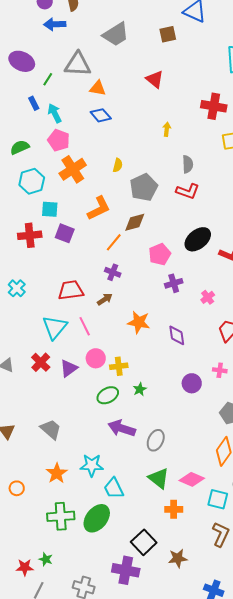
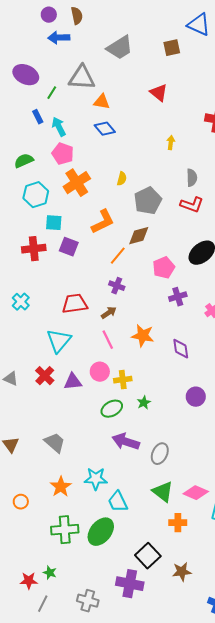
pink line: (85, 326) -> (108, 340), moved
purple triangle: (69, 368) -> (73, 382), turned 30

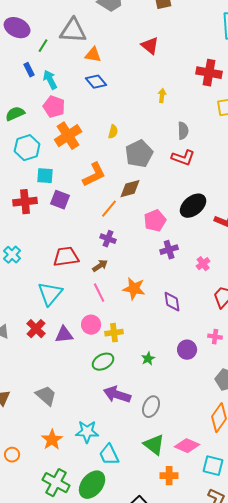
green star: (144, 403) -> (148, 359), moved
green cross: (65, 530) -> (56, 483), turned 32

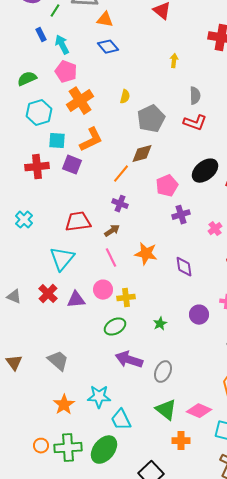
orange L-shape: (94, 175) -> (91, 140), moved
orange circle: (12, 455) -> (41, 446), moved
green cross: (56, 483) -> (68, 448), turned -32

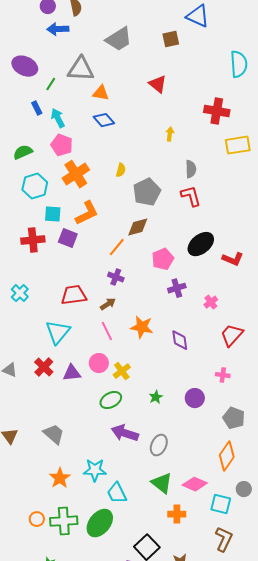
red L-shape: (195, 123) -> (191, 196), turned -125
yellow cross: (126, 298) -> (122, 371), turned -30
purple circle: (199, 315) -> (195, 398), moved

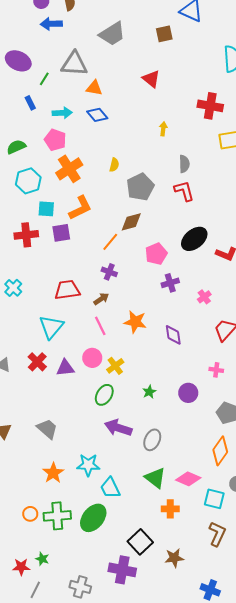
cyan arrow: (58, 118) -> (62, 113), moved, turned 114
purple square: (68, 238) -> (61, 233), turned -30
green ellipse: (111, 400) -> (104, 395), turned -30

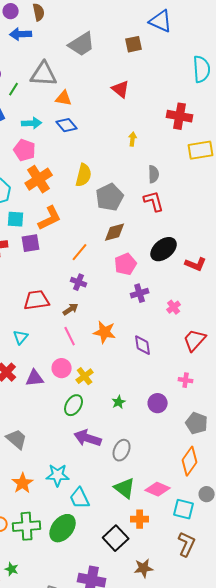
yellow semicircle: (114, 165) -> (84, 175), size x1.6
brown diamond: (131, 222) -> (115, 232), moved
cyan triangle: (51, 327) -> (21, 337), size x0.6
black square: (140, 542) -> (116, 538), moved

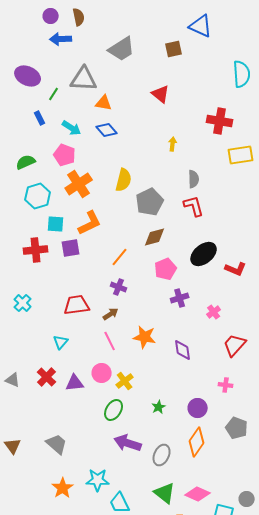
cyan arrow: (32, 123) -> (72, 128), turned 36
orange diamond: (190, 461) -> (197, 442), moved

